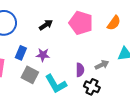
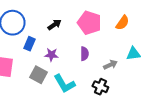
blue rectangle: (21, 53) -> (29, 44), moved
purple semicircle: (80, 70) -> (84, 54), moved

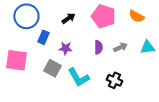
orange semicircle: (122, 23) -> (136, 16), turned 84
gray arrow: (110, 65) -> (120, 47), moved

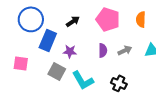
orange semicircle: (136, 16) -> (141, 19), turned 63
blue rectangle: (43, 37) -> (48, 40), size x1.5
pink square: (16, 60) -> (21, 63), size x0.7

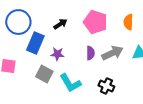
gray arrow: (125, 50) -> (112, 53), size x1.5

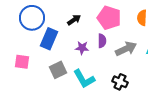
purple semicircle: (90, 53) -> (102, 41), moved
purple star: (57, 54) -> (82, 48), moved
gray square: (44, 74) -> (58, 70), turned 36

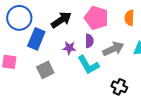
black arrow: (74, 20) -> (61, 20), size x1.5
cyan L-shape: (84, 79) -> (88, 65), moved
black cross: (120, 82) -> (119, 87), moved

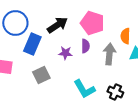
orange semicircle: (129, 18) -> (125, 36), moved
gray arrow: (113, 49) -> (109, 54), turned -60
cyan L-shape: (88, 65) -> (84, 89), moved

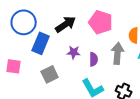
purple semicircle: (85, 46) -> (94, 59), moved

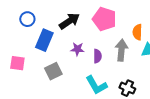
blue circle: (24, 22) -> (27, 19), size x0.6

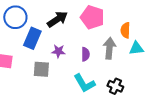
blue circle: (27, 19) -> (15, 17), size x1.5
purple star: (77, 49) -> (58, 51), moved
gray square: (53, 71) -> (41, 69), turned 30

